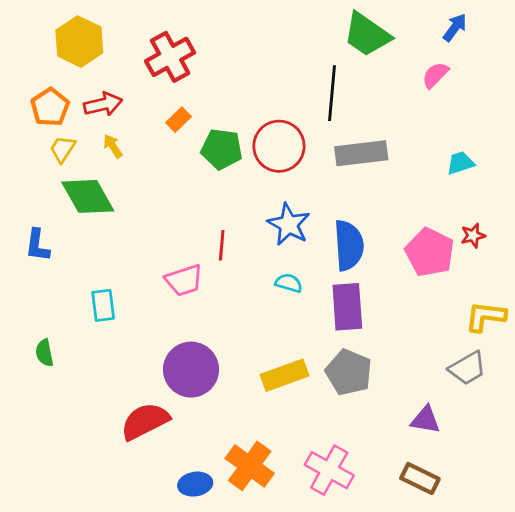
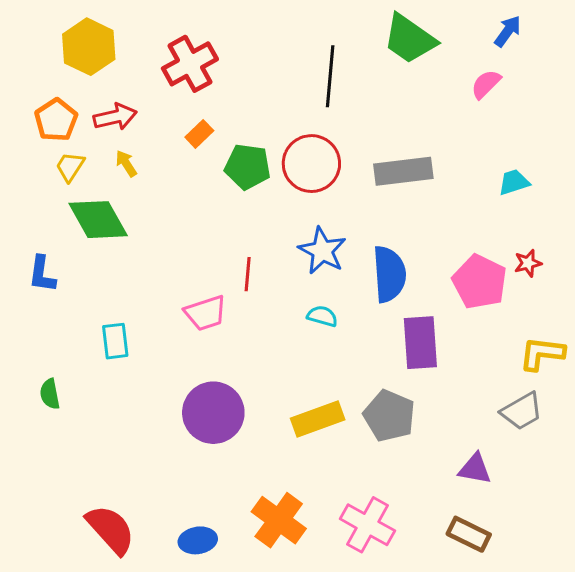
black line: (332, 93) -> (330, 76), moved
purple rectangle: (347, 307) -> (420, 343), moved
red semicircle: (145, 421) -> (111, 529), moved, turned 75
blue ellipse: (195, 484) -> (198, 540), moved

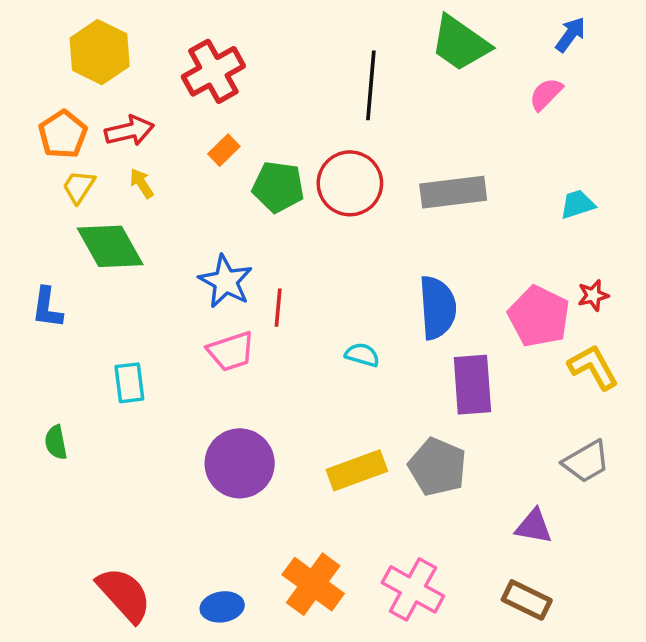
blue star: (322, 251) -> (226, 281), moved
yellow L-shape: (542, 354) -> (593, 367), moved, turned 54

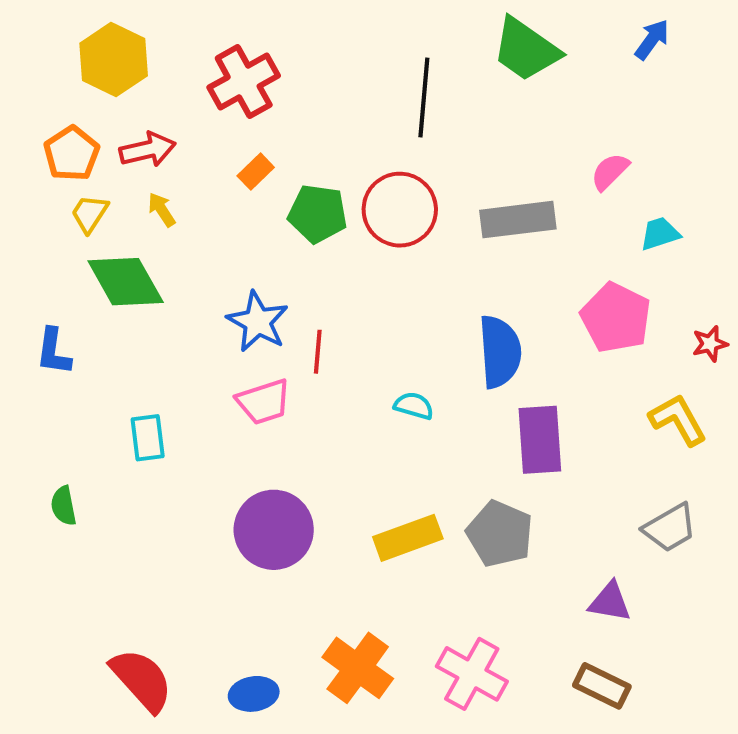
pink semicircle: (546, 94) -> (610, 172), moved
red star: (593, 295) -> (710, 344), moved
pink pentagon: (539, 316) -> (616, 318), moved

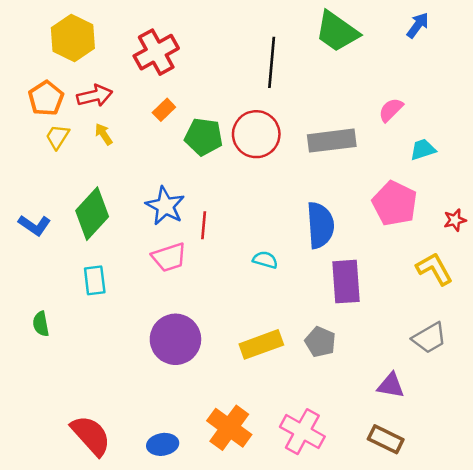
green diamond: (126, 282) -> (92, 214), moved, turned 72
blue L-shape: (54, 352) -> (34, 225), turned -64
gray pentagon: (500, 534) -> (320, 342), size x0.7

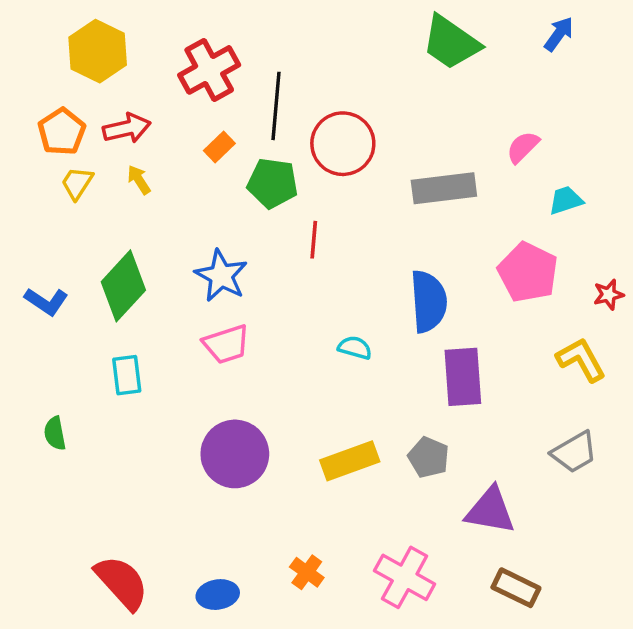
black line: (272, 62) -> (276, 106), moved
red circle: (256, 134) -> (343, 144), moved
red line: (204, 225) -> (314, 240), moved
purple triangle: (391, 385) -> (490, 511), moved, size x1.4
orange cross: (229, 428) -> (307, 572), size x0.6

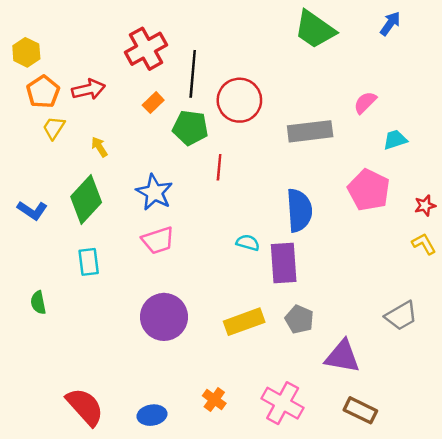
yellow hexagon: (98, 51) -> (26, 52), moved, size x0.7
yellow arrow: (139, 180) -> (99, 147), moved
yellow L-shape: (581, 360) -> (424, 244), moved, size x0.7
purple rectangle: (463, 377) -> (284, 263), moved

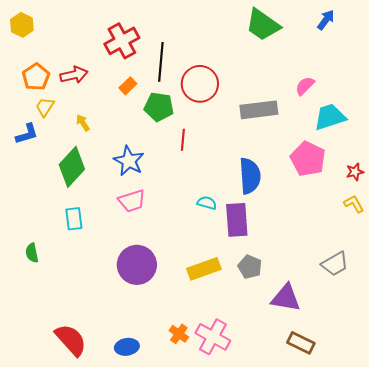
yellow hexagon: (26, 52) -> (22, 25), moved
cyan trapezoid: (395, 140) -> (330, 117), size x1.6
blue L-shape: (32, 210) -> (27, 134), moved, turned -50
pink cross: (283, 403) -> (213, 337), moved

